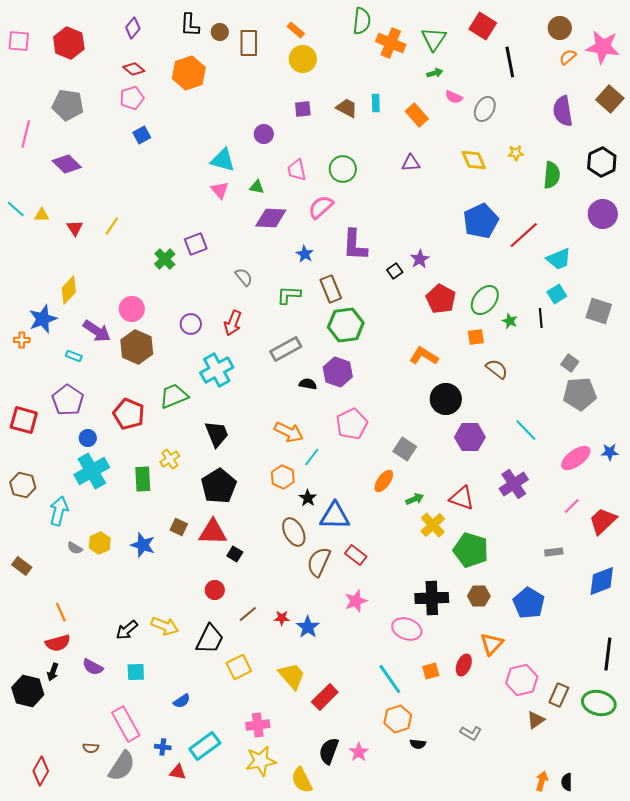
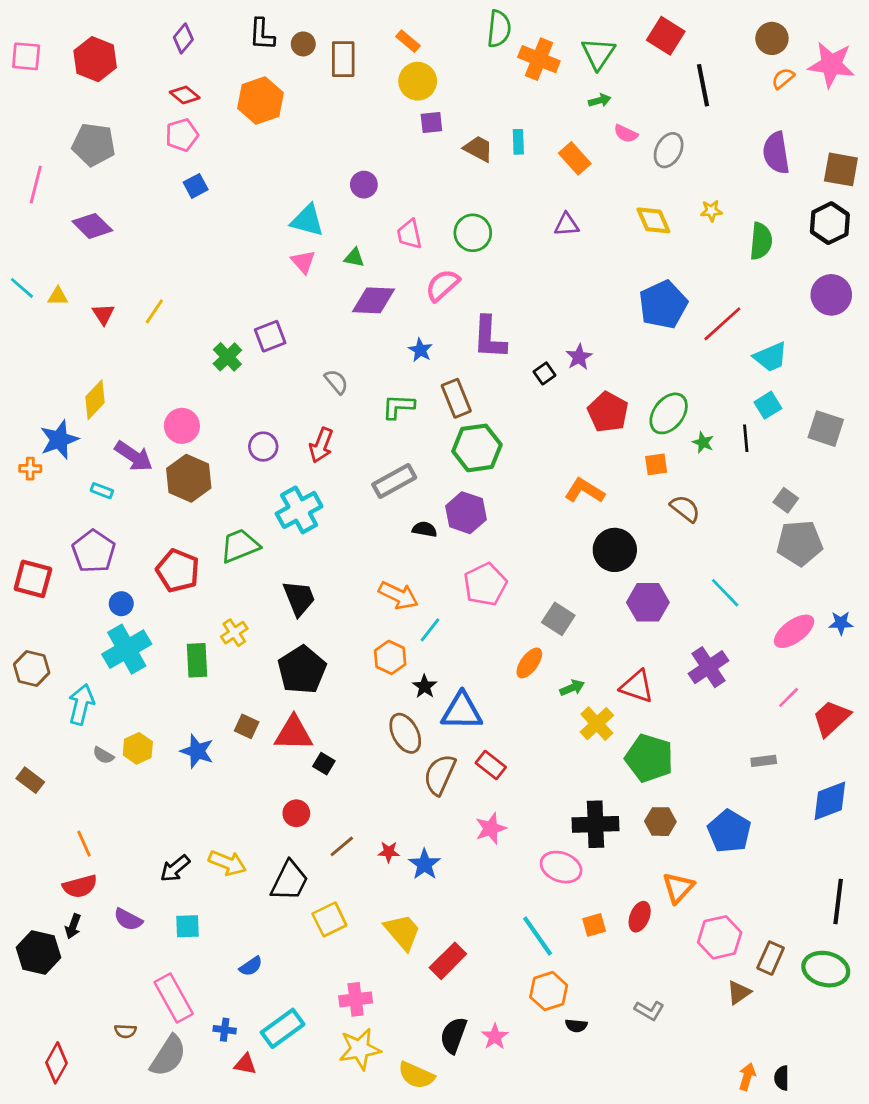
brown square: (610, 99) -> (841, 169), moved, turned -32
purple square: (303, 109) -> (431, 123), moved
yellow semicircle: (302, 780) -> (416, 1075), turned -40

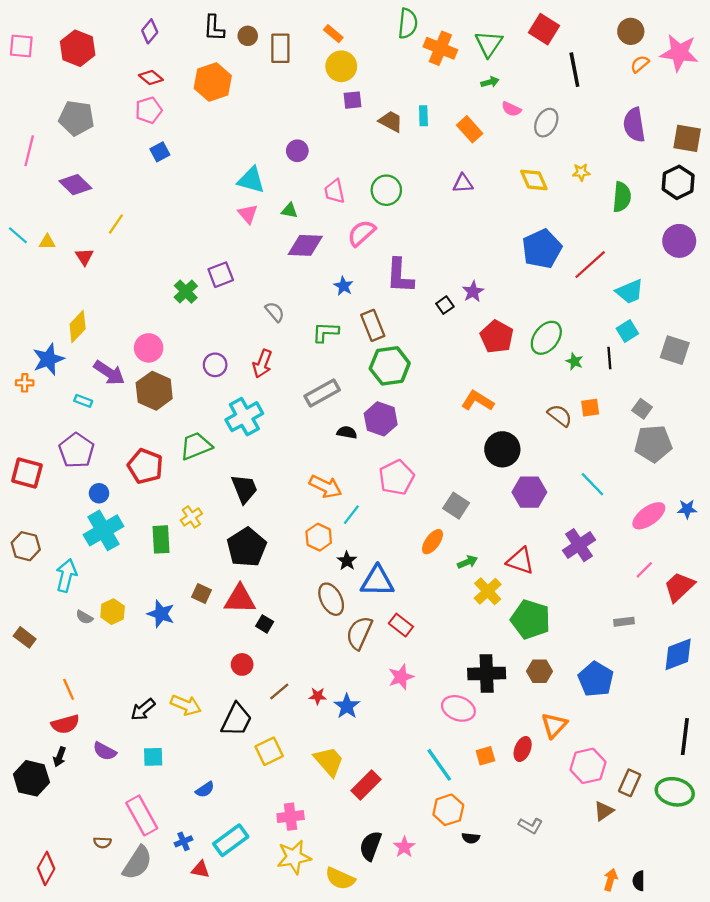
yellow line: (154, 311) -> (116, 224), moved
orange square: (656, 464) -> (590, 408), moved
blue cross: (225, 1030) -> (184, 841), turned -30

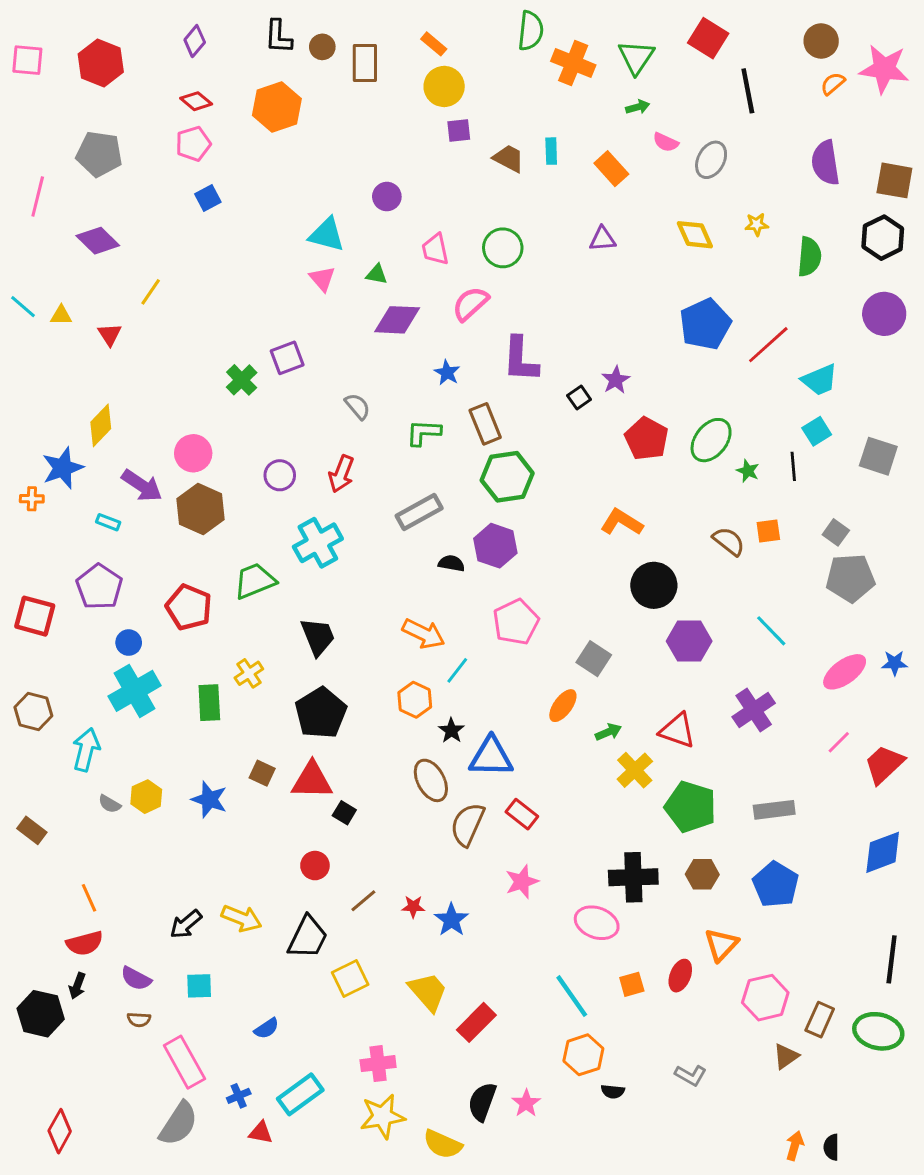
gray rectangle: (624, 622) -> (774, 810), moved, size x1.5
brown semicircle: (102, 842) -> (139, 1020), moved

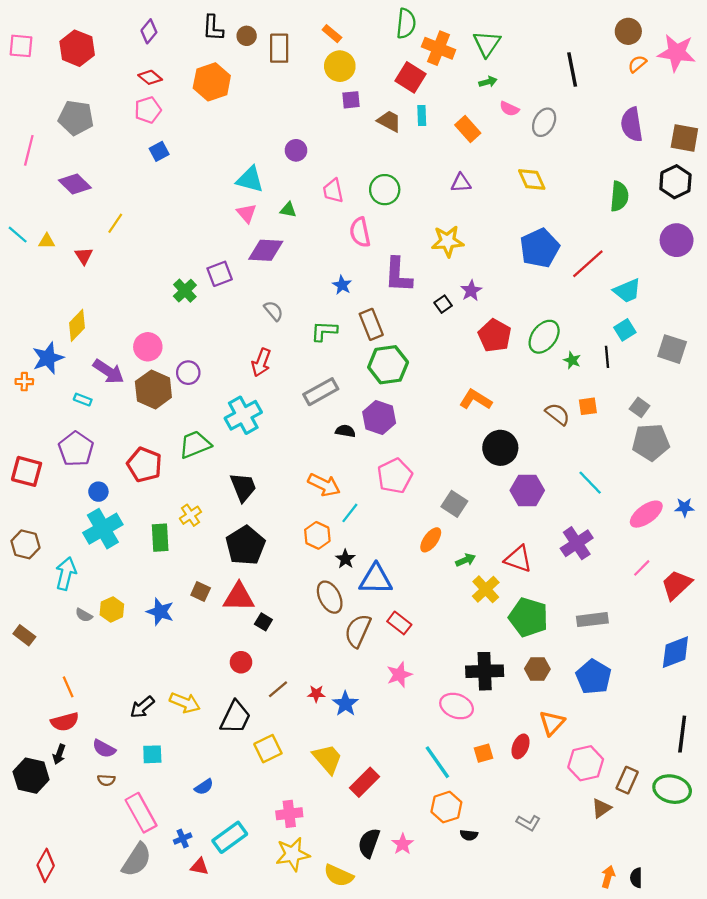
red square: (708, 38) -> (411, 77), moved
yellow star: (757, 224) -> (448, 241), moved, size x1.8
pink semicircle: (470, 304) -> (360, 232), turned -60
purple diamond: (397, 320) -> (266, 250), moved
purple circle: (280, 475) -> (188, 373), moved

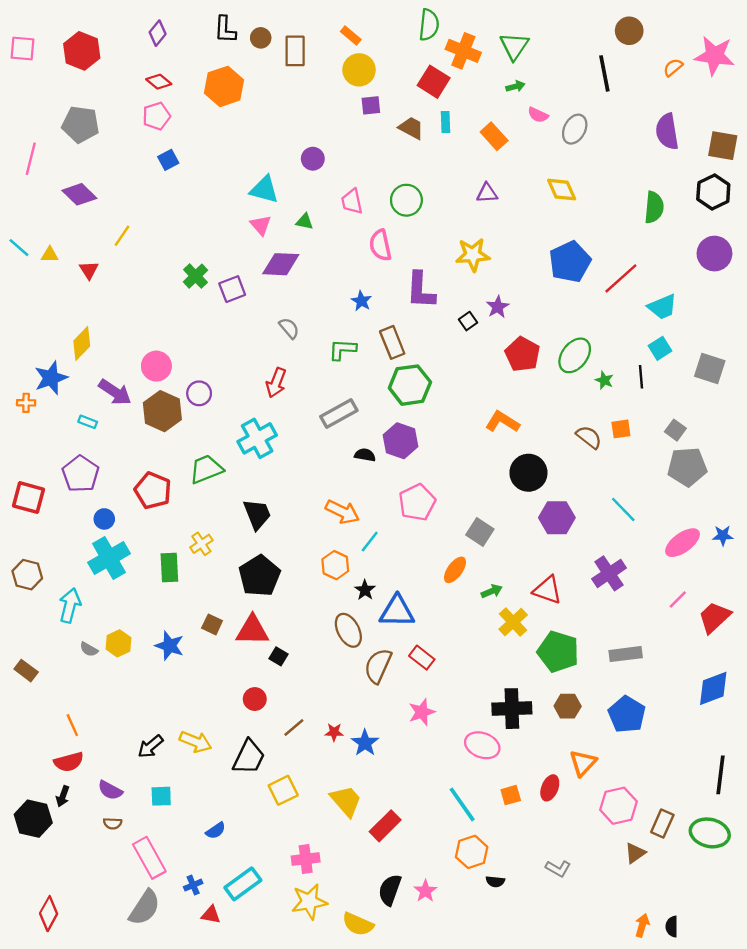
brown circle: (628, 31) -> (629, 31), moved
green cross: (185, 291) -> (196, 276), moved

